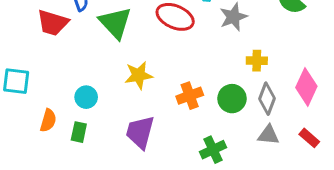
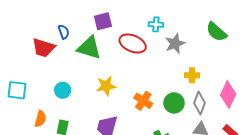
green triangle: (115, 23) -> (89, 48), turned -30
orange cross: (190, 96) -> (143, 101), turned -36
cyan circle: (86, 97) -> (63, 90), moved

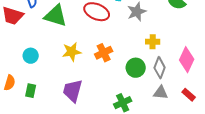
orange cross: (143, 101) -> (104, 53), moved, turned 30

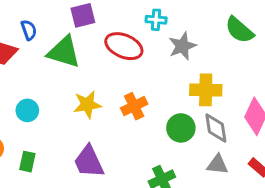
yellow cross: (153, 42) -> (206, 90), size x1.5
gray diamond: (160, 68) -> (216, 128), turned -30
purple trapezoid: (73, 91) -> (89, 162), turned -40

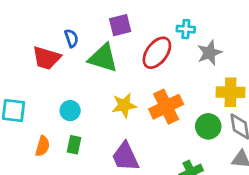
red ellipse: (124, 46) -> (157, 53), turned -76
orange cross: (134, 106) -> (166, 107), size x1.4
green rectangle: (27, 162) -> (74, 145), moved

